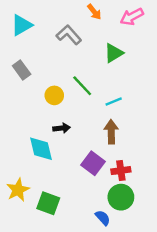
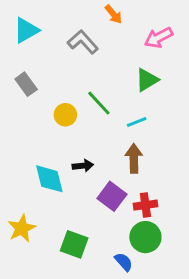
pink arrow: (132, 17) -> (159, 38), moved
green triangle: (114, 53) -> (147, 80), moved
black arrow: (62, 128) -> (83, 166), moved
green square: (48, 203) -> (74, 244), moved

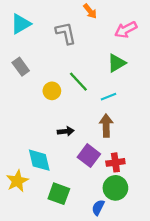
gray L-shape: (83, 42) -> (66, 33), turned 30
cyan diamond: (49, 179) -> (39, 160), moved
blue semicircle: (124, 262) -> (98, 208), turned -112

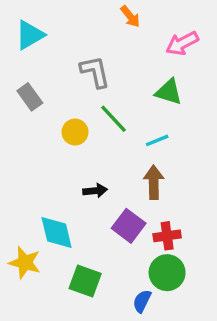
gray L-shape: (66, 33) -> (95, 72), moved
green triangle: (117, 63) -> (169, 92), turned 48
yellow star: (17, 181) -> (25, 263), turned -30

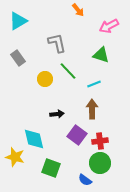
blue semicircle: (142, 301) -> (85, 180), turned -80

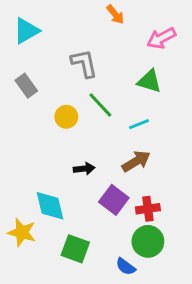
brown arrow: (92, 109) -> (136, 161), turned 60

